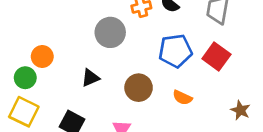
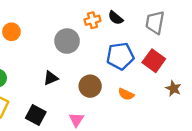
orange circle: (42, 56) -> (11, 32), moved
brown star: (240, 110) -> (173, 88), moved

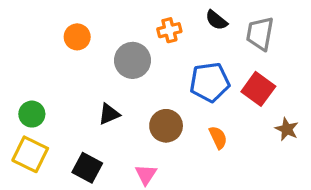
black semicircle: (116, 18) -> (216, 20), moved
orange circle: (11, 32) -> (77, 37), moved
orange semicircle: (126, 94) -> (218, 138), turned -140

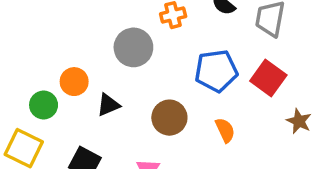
orange circle: (77, 37) -> (74, 82), moved
green circle: (32, 114) -> (44, 105), moved

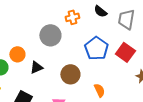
blue pentagon: (216, 71) -> (96, 48), turned -30
orange semicircle: (225, 130) -> (99, 90), moved

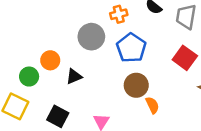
blue pentagon: (96, 48) -> (131, 48), moved
brown circle: (70, 74) -> (136, 85), moved

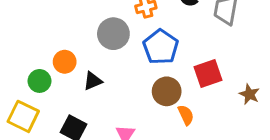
red square: (185, 58) -> (208, 74), moved, turned 35

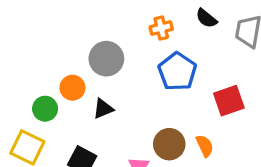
gray circle: (113, 34) -> (106, 59), moved
brown circle: (167, 91) -> (169, 144), moved

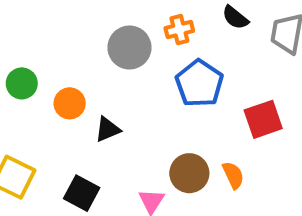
gray circle: (106, 59) -> (129, 48), moved
green circle: (45, 109) -> (22, 83), moved

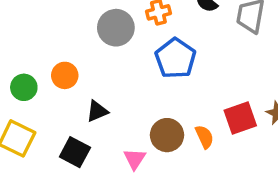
green circle: (22, 83) -> (24, 87), moved
red square: (263, 119) -> (240, 118), moved
black triangle: (108, 129) -> (97, 111), moved

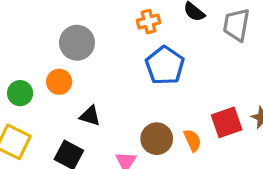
gray circle: (116, 28) -> (77, 43), moved
black triangle: (97, 111) -> (90, 116), turned 40

